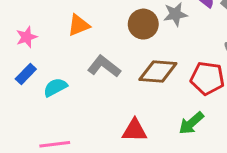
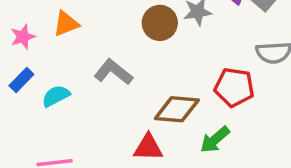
orange triangle: (79, 25) -> (66, 24), moved
brown diamond: (158, 71) -> (177, 109), moved

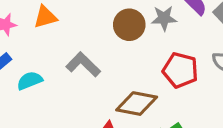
red pentagon: (234, 87) -> (180, 70), moved

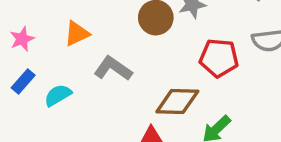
orange triangle: (45, 17) -> (77, 34), moved

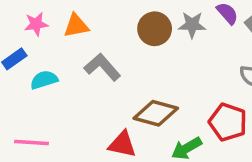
pink star: (22, 39) -> (36, 24), moved
red pentagon: (219, 58) -> (228, 122), moved

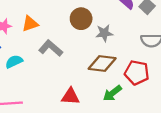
gray star: (192, 25) -> (104, 33), moved
brown diamond: (156, 113) -> (102, 64), moved

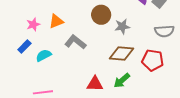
green arrow: (112, 93) -> (122, 81), moved

